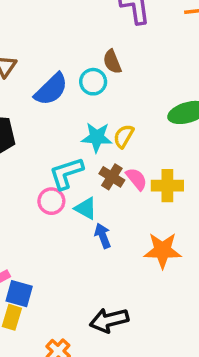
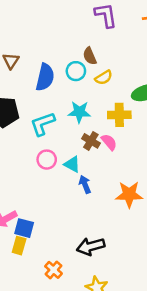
blue semicircle: (51, 89) -> (45, 77), turned -32
yellow semicircle: (124, 136) -> (104, 78), moved, turned -150
cyan L-shape: (66, 173) -> (43, 124), moved
yellow cross: (167, 186) -> (119, 115), moved

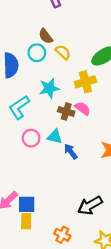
yellow semicircle: (104, 78) -> (63, 52), turned -91

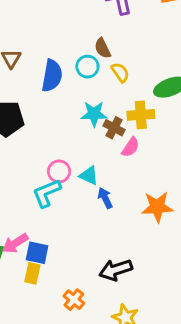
cyan L-shape: (19, 107) -> (47, 193), moved
pink semicircle: (83, 108) -> (131, 147), turned 77
brown cross: (66, 111) -> (114, 128), moved

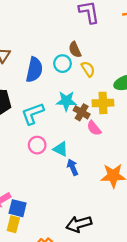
pink semicircle: (131, 147) -> (94, 128), turned 105
cyan L-shape: (47, 193) -> (33, 114), moved

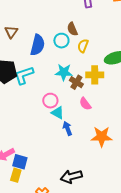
yellow semicircle: (88, 69) -> (83, 46), turned -128
cyan L-shape: (33, 114) -> (24, 75), moved
pink semicircle: (94, 128) -> (85, 104), moved
pink circle: (37, 145) -> (50, 101), moved

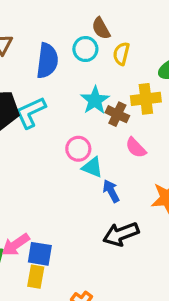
cyan star: (64, 72) -> (95, 100), turned -30
black arrow: (71, 177) -> (121, 234), moved

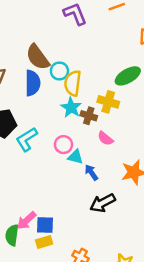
brown semicircle: (101, 28) -> (38, 57), moved, size x1.6
yellow semicircle: (121, 54) -> (73, 83), moved, size x1.5
yellow cross: (146, 99) -> (108, 102), turned 30
cyan L-shape: (31, 113) -> (27, 139), moved
yellow rectangle: (36, 277) -> (44, 242), turned 70

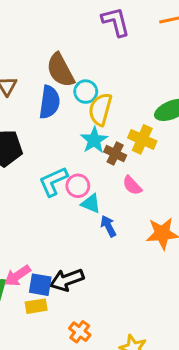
cyan L-shape: (27, 139) -> (53, 181), moved
black arrow: (103, 203) -> (67, 280), moved

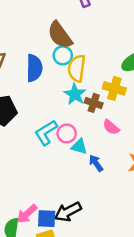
brown semicircle: (60, 70) -> (60, 35), moved

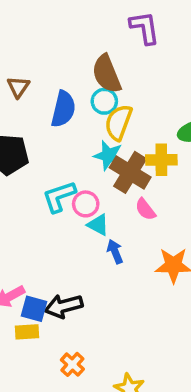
yellow cross: (114, 88) -> (161, 160), turned -30
cyan star: (75, 94) -> (108, 155), turned -30
brown cross: (94, 103) -> (130, 172), size x1.6

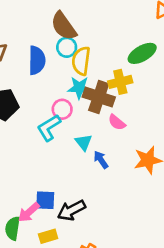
pink circle: (86, 204) -> (62, 109), moved
cyan triangle: (98, 225) -> (84, 142), turned 36
blue square: (34, 309) -> (45, 200), moved

